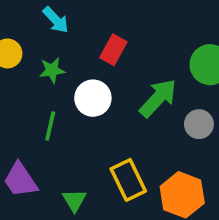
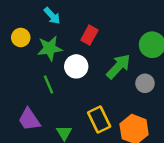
green star: (52, 70) -> (50, 48), size x1.5
green line: (50, 126) -> (48, 85), turned -36

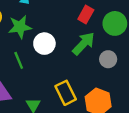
red rectangle: (89, 35) -> (86, 15), moved

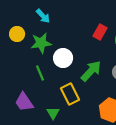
green arrow: (84, 44) -> (91, 71), moved
yellow rectangle: (66, 93) -> (70, 94), moved

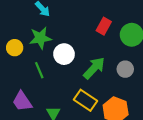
yellow circle: (17, 34) -> (15, 48), moved
yellow rectangle: (70, 94) -> (85, 100), moved, turned -30

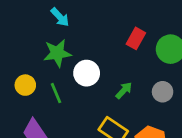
yellow circle: (15, 48) -> (25, 85), moved
green arrow: (94, 68) -> (124, 90), size x0.6

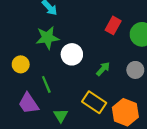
green line: (56, 93) -> (46, 84), moved

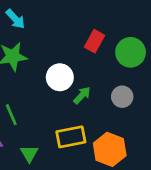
white circle: (72, 54) -> (60, 77), moved
yellow rectangle: (94, 102) -> (71, 137), turned -45

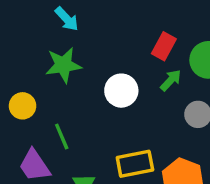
green arrow: (82, 95) -> (171, 80), moved

